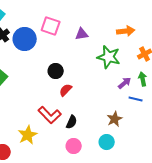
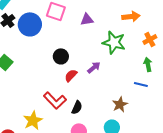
purple arrow: (125, 83) -> (94, 67), moved

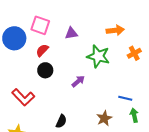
green arrow: (148, 64) -> (134, 115), moved
red semicircle: (71, 75) -> (42, 50), moved
red L-shape: (55, 100) -> (23, 97), moved

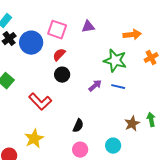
purple triangle: (71, 33) -> (88, 27), moved
blue line: (125, 98) -> (118, 87), moved
brown star: (104, 118) -> (132, 124), moved

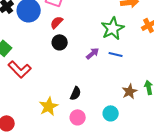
green star: (115, 61) -> (113, 28), turned 30
red L-shape: (40, 102) -> (20, 69), moved
yellow star: (34, 139) -> (49, 106), moved

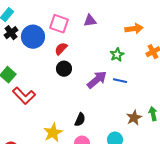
green star: (113, 28) -> (117, 55), size x0.6
purple arrow: (93, 53) -> (97, 80), size x1.5

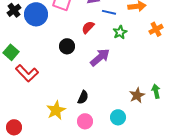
red semicircle: (61, 49) -> (88, 27), moved
blue line: (120, 81) -> (109, 12), moved

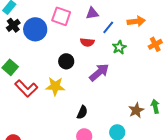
blue line: (109, 12) -> (108, 27), turned -64
red semicircle: (88, 27) -> (87, 42), turned -128
yellow star: (56, 110) -> (55, 86), moved, turned 30

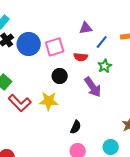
pink square: (61, 16) -> (55, 47), moved, turned -36
green star: (119, 47) -> (105, 66), moved
purple arrow: (99, 72) -> (93, 87), turned 95

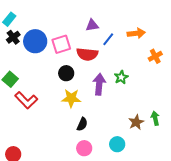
red semicircle: (81, 57) -> (87, 54), size x1.5
green star: (105, 66) -> (121, 77), moved
purple arrow: (93, 87) -> (99, 84), turned -140
yellow star: (49, 101) -> (71, 98), moved

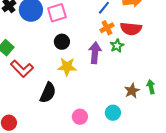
red semicircle: (87, 54) -> (131, 29), moved
orange cross: (155, 56) -> (107, 28), moved
black semicircle: (82, 124) -> (48, 93), moved, size x1.5

